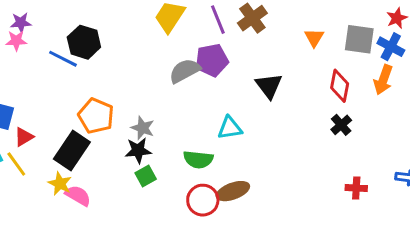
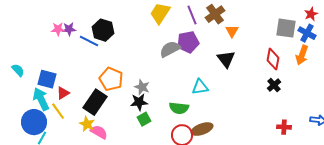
purple star: (21, 23) -> (69, 29), moved
orange triangle: (314, 38) -> (232, 31), moved

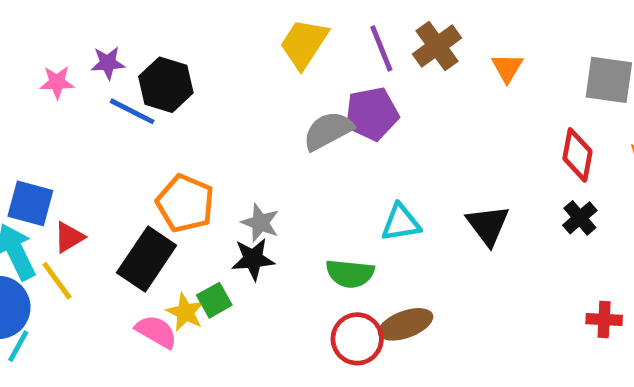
purple star: (69, 29) -> (108, 63), moved
orange triangle: (232, 31) -> (507, 68), moved
black triangle: (226, 59) -> (488, 225), moved
green square: (144, 119) -> (214, 300), moved
yellow star: (87, 124) -> (185, 312), moved

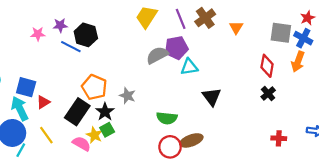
cyan triangle: (401, 223) -> (189, 67), moved
black triangle: (488, 225) -> (212, 97), moved
black star: (253, 259) -> (105, 112), moved, turned -30
yellow line: (57, 281) -> (46, 135), moved

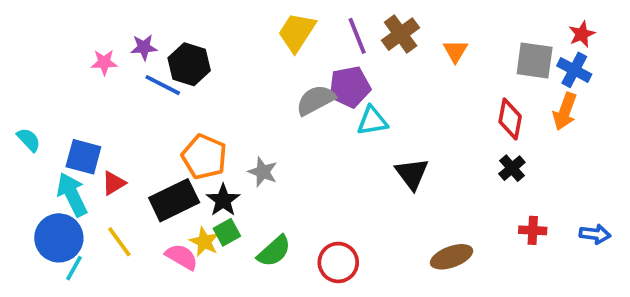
black rectangle: (77, 112) -> (174, 200), turned 30
green semicircle: (167, 118) -> (274, 251), moved, turned -48
red cross: (279, 138) -> (533, 230), moved
brown ellipse: (191, 140) -> (452, 257), moved

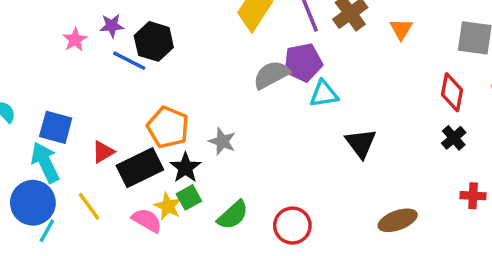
pink star: (104, 62) -> (75, 40), turned -30
red triangle: (114, 183) -> (103, 152), moved

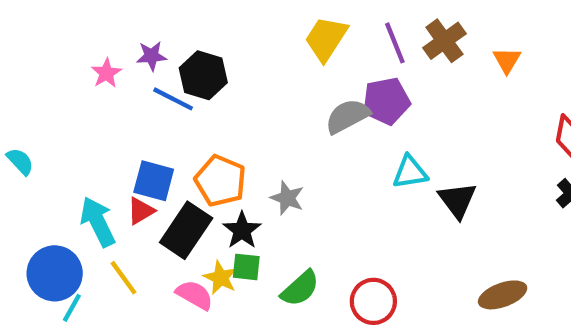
cyan triangle: (324, 94) -> (410, 172), moved
blue square: (56, 127) -> (154, 181), moved
cyan arrow: (45, 162) -> (98, 222), moved
black rectangle: (140, 168) -> (186, 230), turned -30
green square: (189, 197) -> (246, 267), turned 35

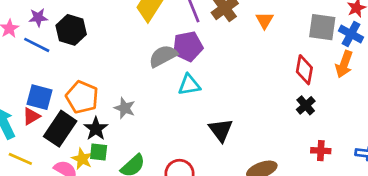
blue line: (173, 99) -> (37, 45), moved
cyan triangle: (410, 172) -> (189, 85), moved
black triangle: (457, 200) -> (221, 130), moved
yellow line: (124, 278) -> (20, 159), turned -30

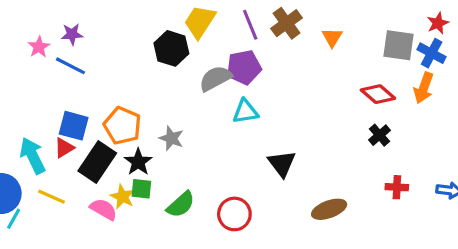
black hexagon: (71, 30) -> (171, 48), moved
red diamond: (304, 70) -> (378, 94), turned -60

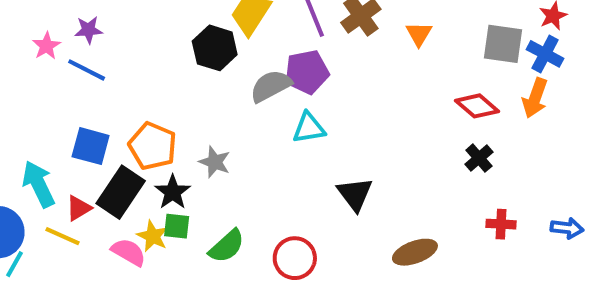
red triangle: (64, 148) -> (79, 208), moved

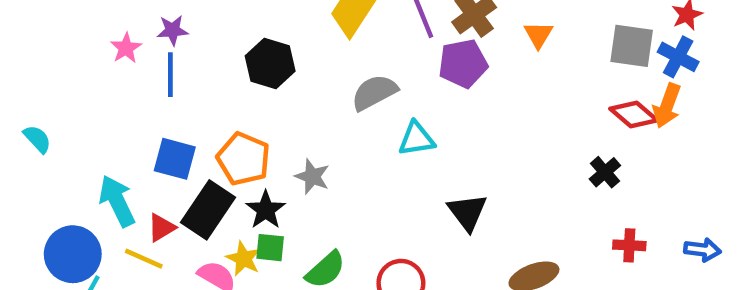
black hexagon: (215, 48) -> (270, 64), moved
blue line: (87, 70) -> (170, 75), turned 63
purple pentagon: (307, 72) -> (463, 64), moved
red diamond: (477, 106) -> (634, 115), moved

